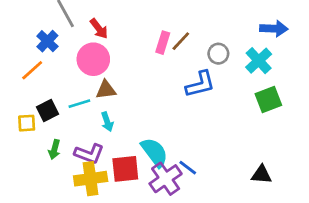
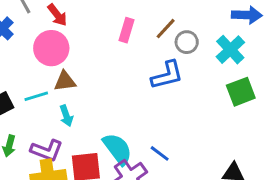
brown line: (181, 41) -> (166, 29), moved
blue line: (188, 168) -> (160, 153), moved

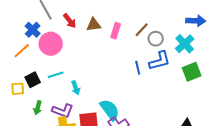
pink circle: (51, 48) -> (51, 44), moved
blue L-shape: (167, 75) -> (160, 61), moved
brown triangle: (65, 81) -> (94, 25), moved
blue line: (160, 153) -> (138, 68), moved, turned 40

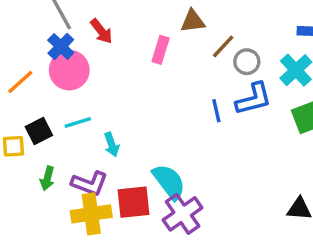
brown triangle: (94, 25) -> (193, 21), moved
blue cross: (33, 30) -> (61, 46), moved
pink rectangle: (116, 31) -> (161, 50), moved

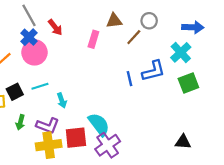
gray circle: (247, 62) -> (149, 21), moved

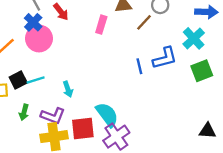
cyan line: (40, 86) -> (36, 80), moved
black triangle: (183, 142) -> (208, 131), moved

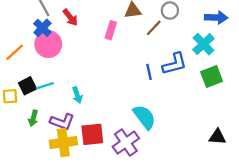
cyan semicircle: (107, 115) -> (144, 117), moved

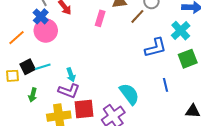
blue line: (149, 72) -> (166, 85), moved
purple L-shape: (62, 122) -> (69, 91), moved

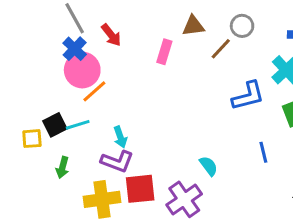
orange line: (17, 38) -> (94, 91), moved
cyan semicircle: (129, 94) -> (209, 166), size x0.6

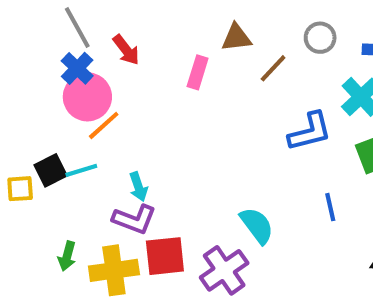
gray circle: (242, 26) -> (320, 38), moved
cyan semicircle: (209, 166) -> (257, 225), size x1.4
green arrow: (62, 167) -> (67, 256), moved

